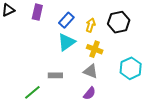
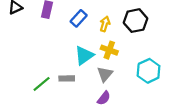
cyan triangle: (66, 42) -> (84, 56), moved
gray triangle: (91, 71) -> (105, 74), turned 49
green line: (32, 92) -> (42, 84), moved

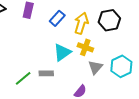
yellow arrow: (105, 24) -> (81, 23), size x1.5
gray triangle: (105, 74) -> (95, 67), moved

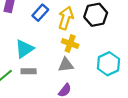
cyan triangle: (62, 52) -> (24, 49), moved
gray triangle: (95, 67) -> (66, 65), moved, turned 42

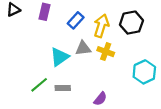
gray triangle: (66, 65) -> (83, 48), moved
gray rectangle: (29, 71) -> (63, 88), moved

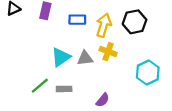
blue rectangle: (76, 20) -> (77, 20), turned 49
gray triangle: (83, 48) -> (85, 58), moved

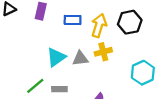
yellow cross: (108, 52) -> (103, 52), turned -35

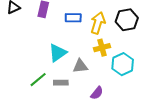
gray triangle: (80, 58) -> (80, 66), moved
cyan hexagon: (143, 73) -> (123, 64), moved

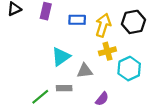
green line: (38, 80) -> (40, 97), moved

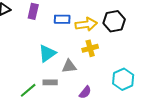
yellow arrow: (103, 25) -> (86, 24), turned 65
cyan hexagon: (129, 69) -> (123, 79), moved

